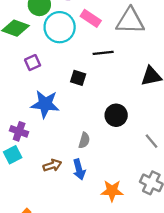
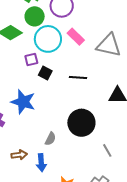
black line: (103, 53) -> (78, 78), moved
purple square: (33, 63) -> (31, 59), moved
black square: (78, 78) -> (45, 73), moved
black circle: (116, 115) -> (81, 123), size x1.4

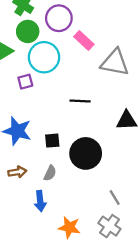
pink rectangle: (76, 37) -> (84, 41), moved
black square: (45, 73) -> (52, 141), moved, turned -32
gray line: (107, 150) -> (115, 197), moved
brown arrow: (19, 155) -> (17, 172), moved

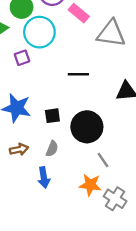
gray line: (115, 197) -> (103, 160), moved
orange star: (69, 227) -> (90, 185), moved

